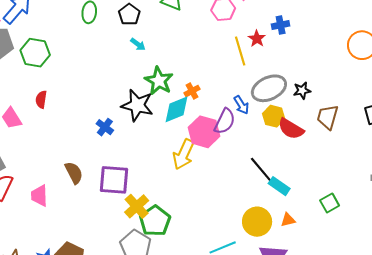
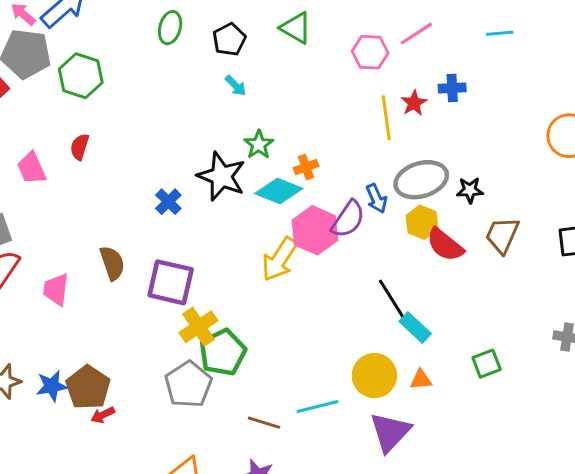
green star: (159, 81) -> (259, 145), size x0.7
cyan diamond: (176, 109) -> (279, 191), turned 36

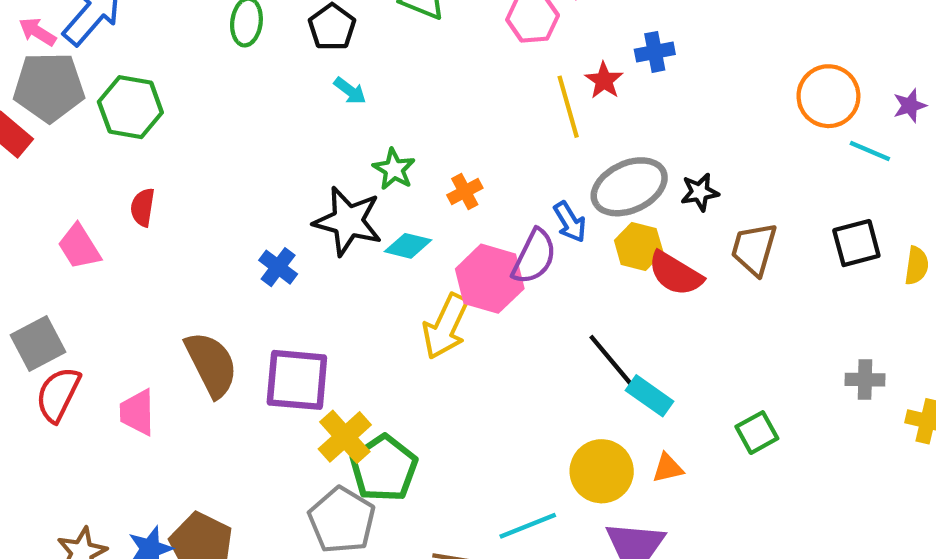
cyan diamond: (279, 191) -> (408, 246), moved, size x0.7
brown semicircle: (112, 263) -> (211, 364), size x1.4

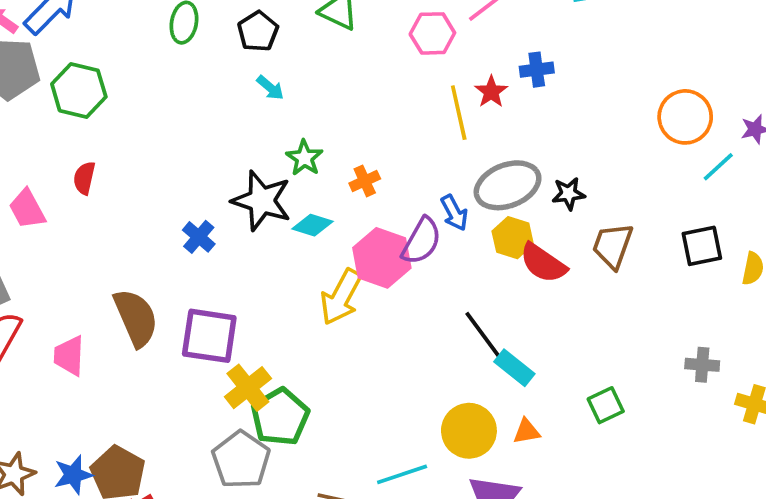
cyan line: (870, 151) -> (718, 167), turned -69

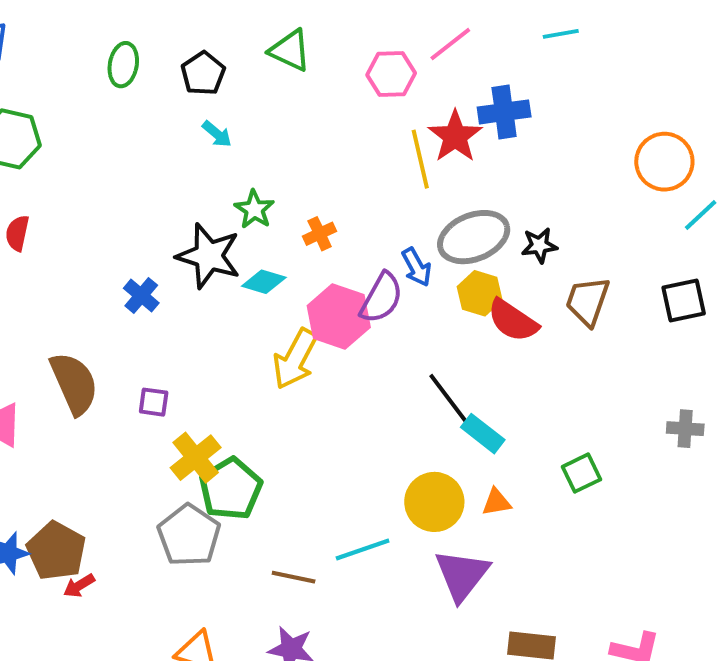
blue cross: (537, 70) -> (504, 112), size x1.4
red star: (491, 92) -> (455, 136), size x1.5
purple square: (209, 336) -> (154, 402), size x0.5

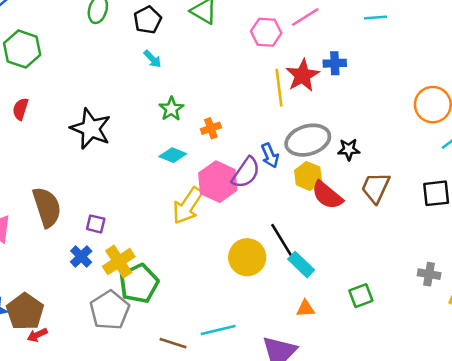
blue cross: (504, 112) -> (335, 63), size x0.7
black star: (209, 256) -> (91, 129), moved
blue cross: (141, 296) -> (81, 256), moved
yellow circle: (434, 502) -> (247, 257), moved

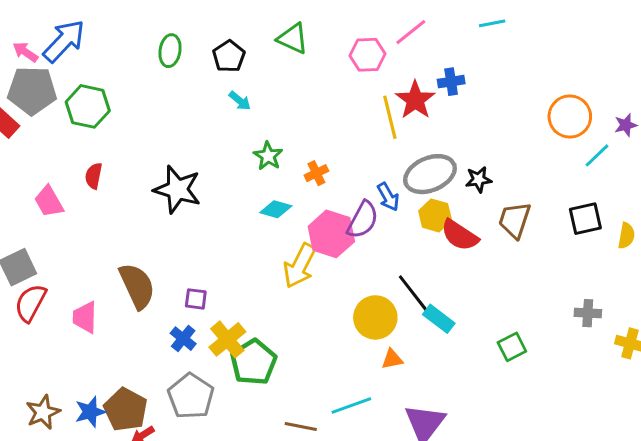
orange triangle: (305, 309) -> (392, 359), moved
gray pentagon: (110, 310) -> (191, 396), moved

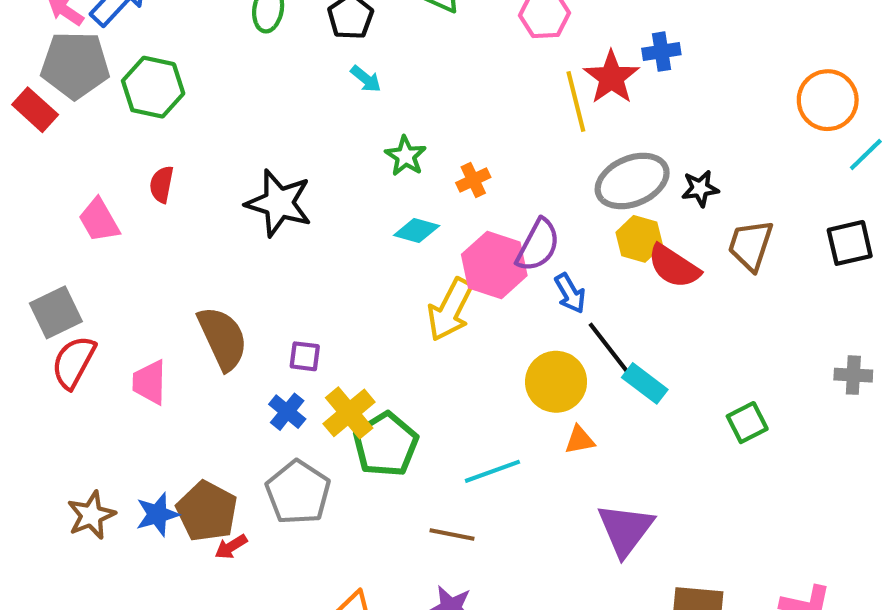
blue arrow: (388, 197) -> (570, 293), moved
cyan line: (351, 405) -> (492, 471), moved

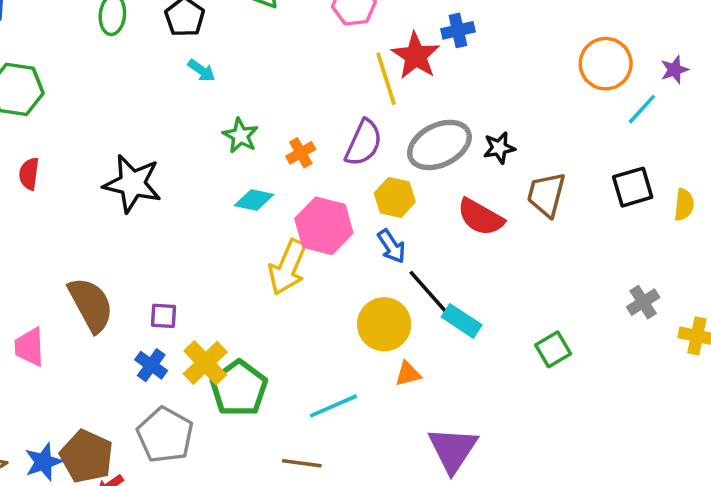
yellow hexagon: (639, 239) -> (395, 197), moved
purple semicircle: (538, 245) -> (364, 143), moved
gray cross: (853, 375) -> (643, 302), turned -32

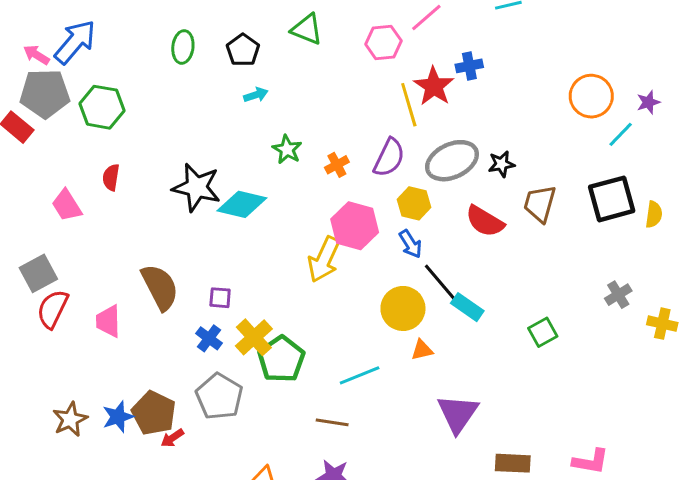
cyan arrow: (202, 70) -> (256, 95), turned -55
black square: (633, 187) -> (612, 199), size x1.4
cyan diamond: (254, 200) -> (242, 204), moved, size x1.5

